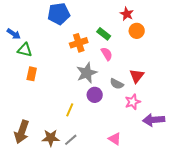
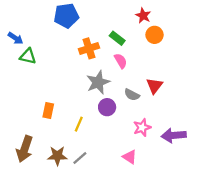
orange rectangle: (32, 74) -> (48, 111), moved
pink star: (133, 102) -> (142, 128), moved

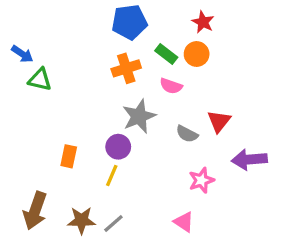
blue pentagon: (66, 16) -> (129, 22), moved
orange circle: (155, 35) -> (197, 54), moved
pink semicircle: (121, 61) -> (171, 86), turned 140
purple circle: (107, 107) -> (118, 147), moved
purple arrow: (174, 135) -> (249, 160), moved

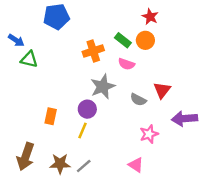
blue pentagon: (129, 22) -> (56, 17), moved

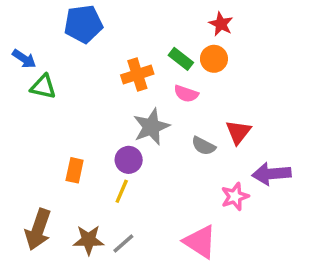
pink star: (149, 134) -> (235, 196), moved
pink triangle: (136, 165) -> (200, 242), size x1.5

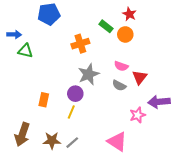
blue arrow: (24, 59) -> (14, 34), turned -32
green rectangle: (181, 59) -> (106, 26), moved
pink semicircle: (186, 94) -> (121, 66), moved

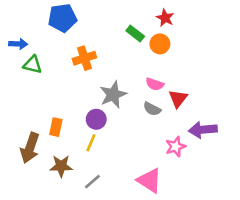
orange cross: (80, 44) -> (84, 58), moved
brown arrow: (22, 134) -> (30, 148), moved
brown star: (52, 141) -> (61, 166), moved

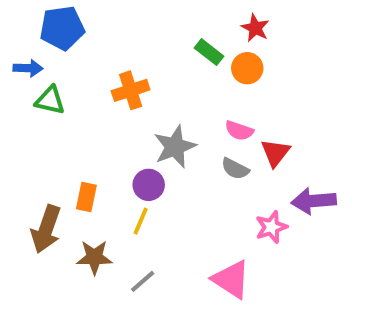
blue pentagon: (62, 18) -> (62, 28), moved

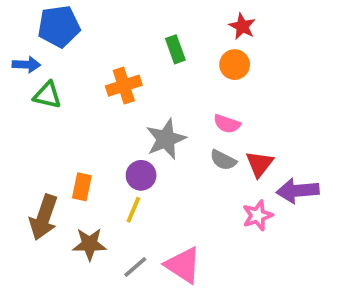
green rectangle: (209, 52) -> (175, 49), moved, turned 32
red triangle: (275, 153) -> (259, 164), moved
pink triangle: (231, 279) -> (183, 265), moved

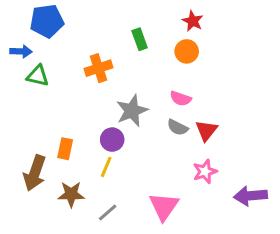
purple arrow: (298, 191) -> (250, 196), moved
pink triangle: (183, 265) -> (164, 206), moved, turned 32

